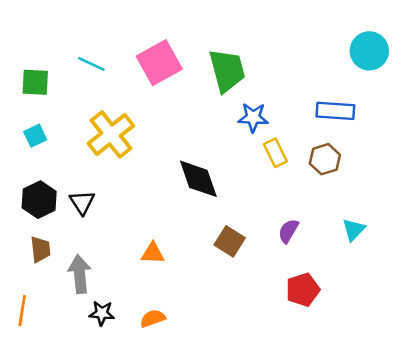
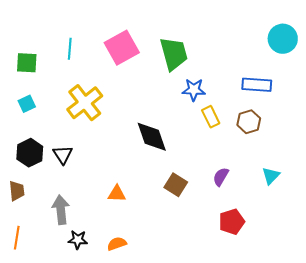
cyan line: (91, 64) -> (70, 49), turned 70
brown trapezoid: (40, 249) -> (17, 191), moved

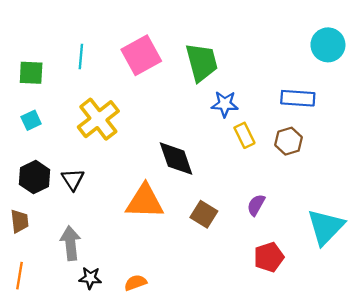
cyan triangle: (271, 176) -> (326, 227), moved, size x1.8
orange triangle: (117, 194) -> (145, 201), moved, size x1.8

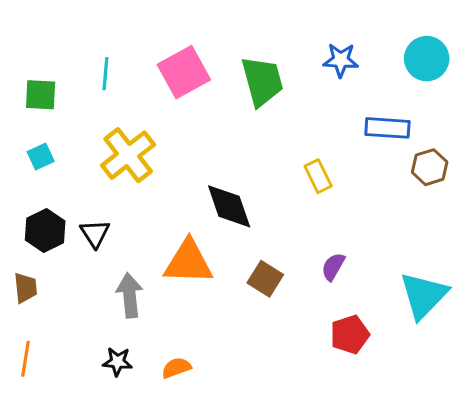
blue star: (225, 104) -> (341, 60), moved
brown hexagon: (289, 141) -> (430, 167), moved
gray arrow: (71, 243) -> (130, 295), moved

